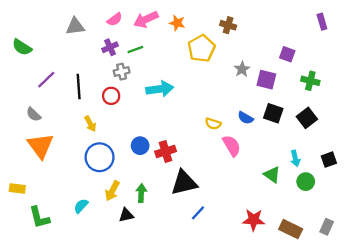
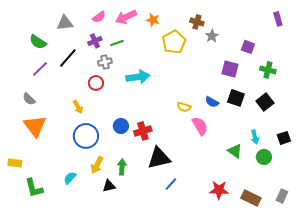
green semicircle: (22, 47) -> (38, 42), moved
gray star: (242, 69) -> (212, 36), moved
black line: (79, 87) -> (68, 58), moved, turned 45

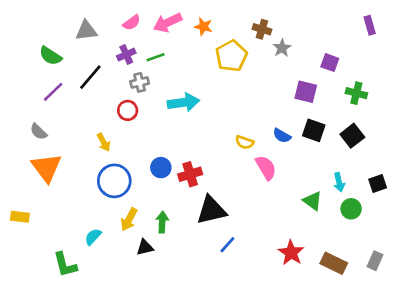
green L-shape: (34, 188) -> (65, 265), moved
red star: (219, 190) -> (291, 253), turned 30

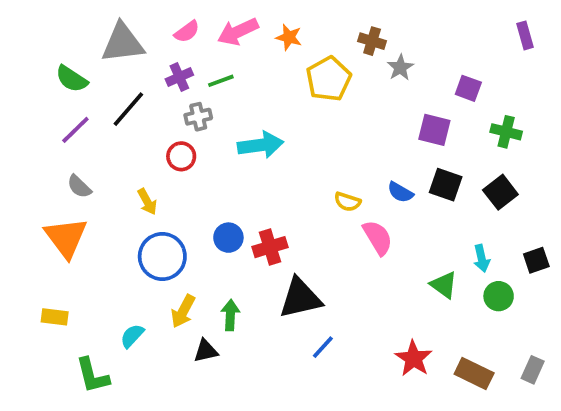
gray triangle: (86, 31) -> (123, 43), size x1.4
gray semicircle: (38, 132) -> (79, 187), moved
yellow rectangle: (20, 217) -> (55, 317), moved

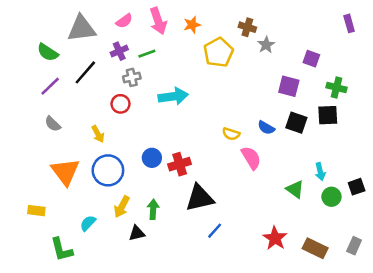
pink arrow: (238, 32) -> (158, 21), turned -84
orange star: (289, 37) -> (192, 25), turned -30
black square: (500, 192) -> (328, 115), moved, turned 35
orange triangle: (66, 238) -> (65, 172), moved
black square: (536, 260) -> (357, 187), moved

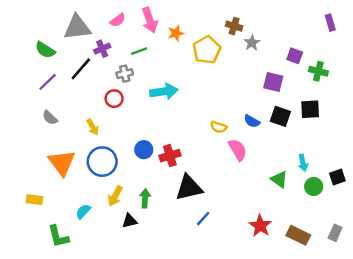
orange star: (192, 25) -> (176, 33), moved
purple cross: (119, 51) -> (102, 49), moved
green cross: (336, 87) -> (318, 71), moved

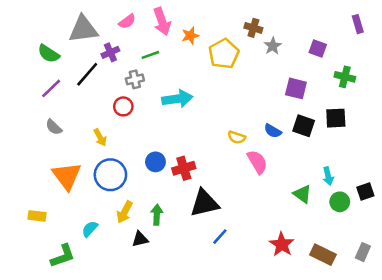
purple square: (295, 56) -> (318, 49), moved
green L-shape: (58, 236) -> (63, 256), turned -95

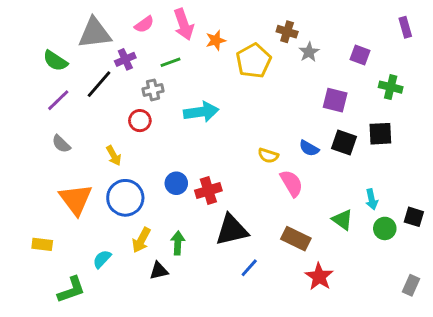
black square: (365, 192) -> (414, 217), turned 36
brown rectangle: (323, 255) -> (296, 239), moved

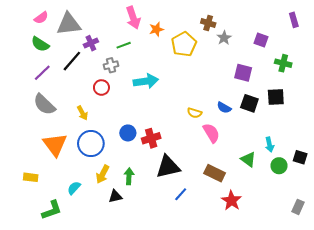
pink semicircle: (144, 24) -> (41, 18), moved
gray semicircle: (61, 144) -> (44, 104), size x1.6

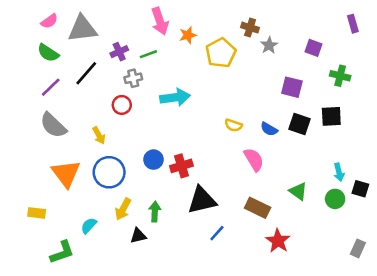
purple cross: (91, 43) -> (119, 52), moved
yellow semicircle: (194, 113) -> (233, 125), moved
cyan arrow: (270, 145) -> (339, 172), moved

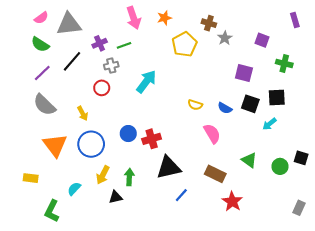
orange star: (188, 35) -> (164, 18), moved
cyan arrow: (175, 97) -> (146, 82), turned -45
cyan arrow: (339, 172) -> (269, 124), moved, turned 64
green L-shape: (62, 252) -> (52, 211), turned 135

